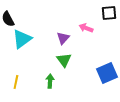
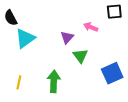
green triangle: (64, 60) -> (80, 56), moved
green arrow: (50, 81) -> (54, 81), size x1.5

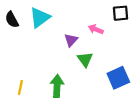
cyan triangle: (25, 38) -> (40, 17), moved

